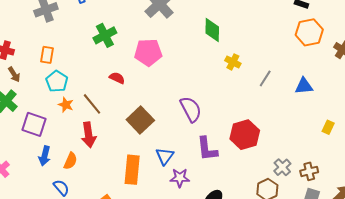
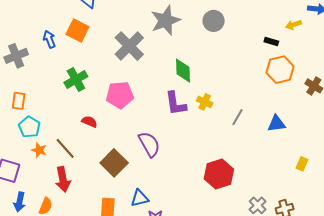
purple semicircle: (191, 109) -> (149, 144), moved
purple L-shape: (207, 149) -> (176, 104), moved
blue triangle: (165, 156) -> (140, 198), turned 42

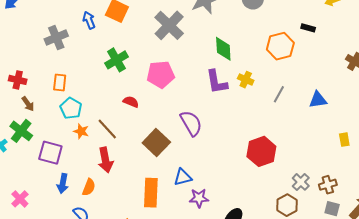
black rectangle: (271, 42) -> (308, 28), moved
orange hexagon: (280, 70) -> (280, 46), moved
yellow rectangle: (302, 164) -> (344, 140), turned -32

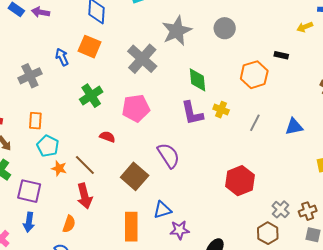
blue arrow: (63, 183) -> (29, 222), moved

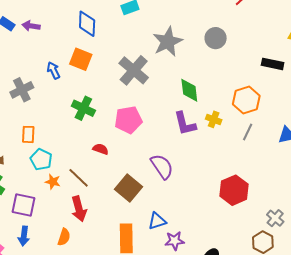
black rectangle: (281, 55) -> (273, 64), size x1.5
orange hexagon: (254, 75) -> (246, 100), moved
green cross: (91, 96) -> (83, 108), turned -30

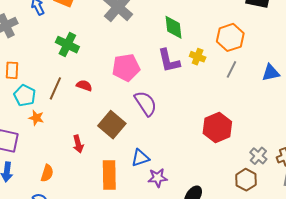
pink pentagon: (128, 120) -> (126, 68), moved
brown line: (79, 178) -> (55, 88), moved, turned 70
red arrow: (79, 209) -> (78, 144), moved, size x0.7

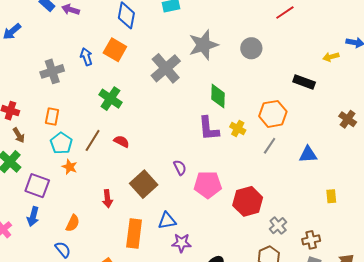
pink pentagon: (126, 68) -> (208, 185), moved
purple semicircle: (146, 103) -> (180, 168), size x0.6
gray cross: (258, 156) -> (278, 226), moved

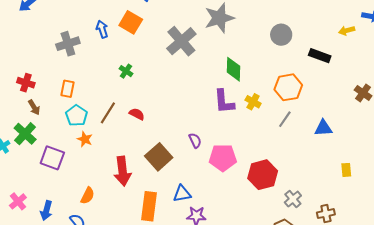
gray circle: (251, 48) -> (281, 35), moved
green cross: (110, 99) -> (126, 71), size x0.6
red arrow: (107, 199) -> (123, 171), size x1.6
blue arrow: (33, 216) -> (46, 211), moved

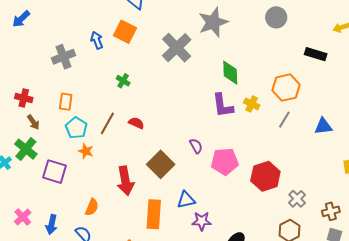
gray circle: (281, 35) -> (276, 17), moved

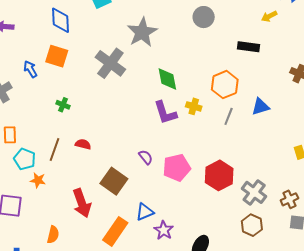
blue triangle: (323, 126) -> (260, 107), moved
gray cross: (297, 199) -> (254, 192), size x1.4
orange rectangle: (154, 214) -> (115, 231), turned 40
purple star: (202, 221) -> (164, 230), turned -30

